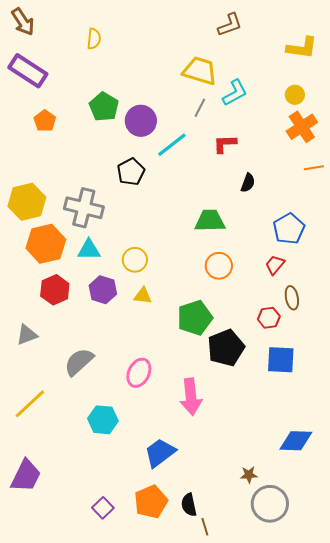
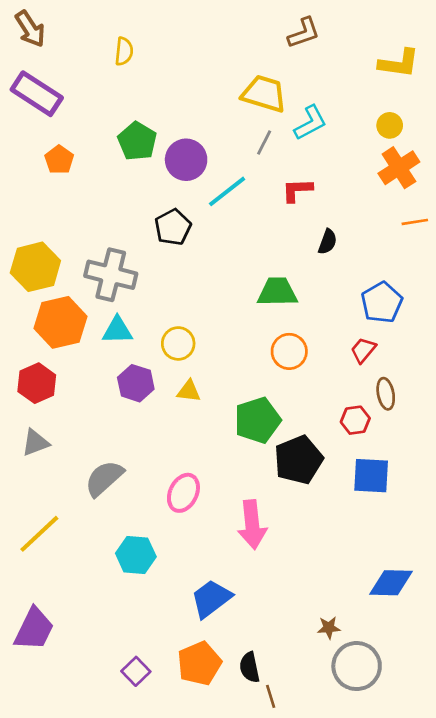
red hexagon: (55, 290) -> (37, 383), moved

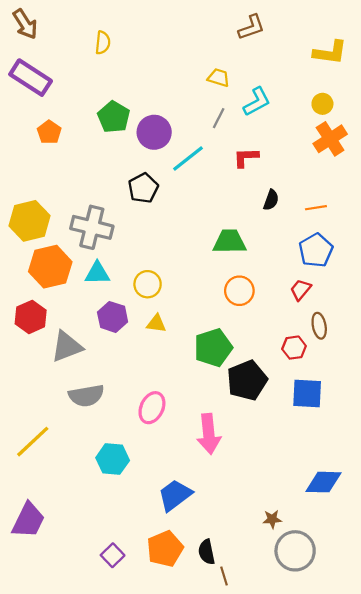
yellow trapezoid: (264, 94) -> (219, 78), size x0.6
orange line: (415, 222) -> (316, 208), moved
gray triangle: (35, 443) -> (67, 346), moved, size x1.4
gray semicircle: (104, 478) -> (86, 396), turned -148

